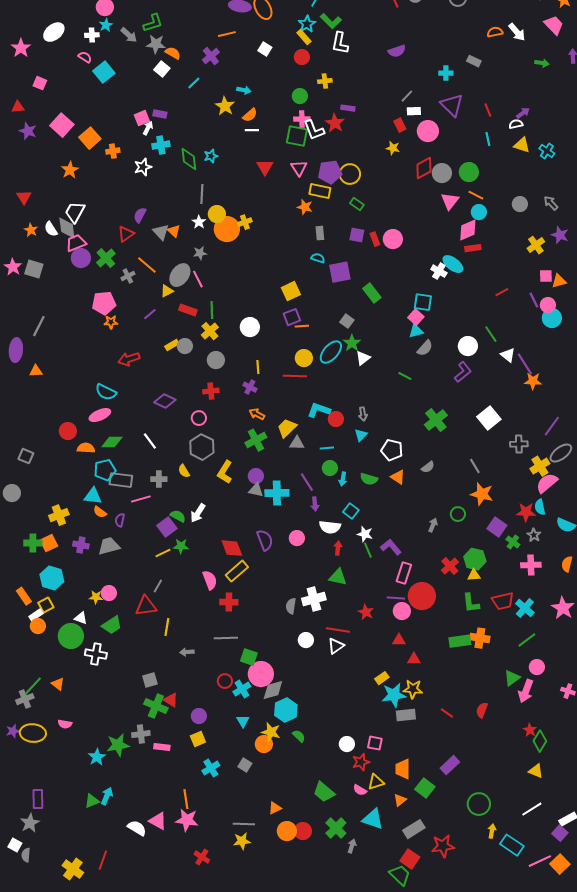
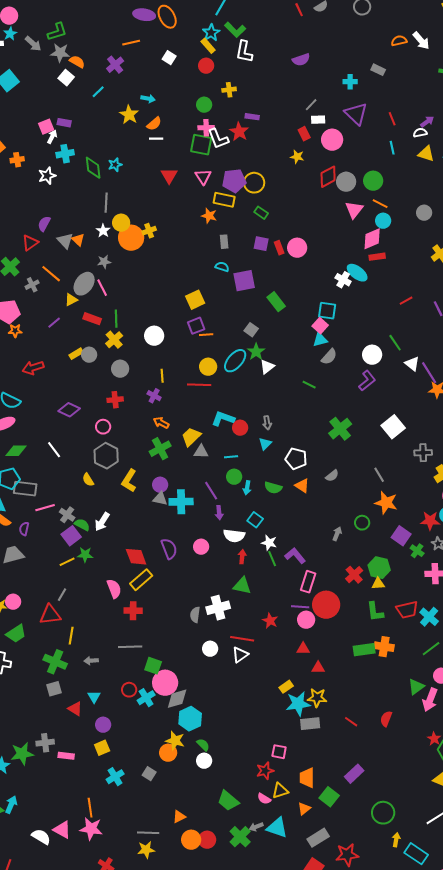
gray cross: (159, 479) -> (67, 515), moved, turned 35
green cross: (156, 706) -> (55, 662), moved
cyan triangle: (243, 721) -> (94, 697), moved
white circle: (347, 744) -> (204, 761), moved
gray arrow: (352, 846) -> (256, 827), moved, turned -128

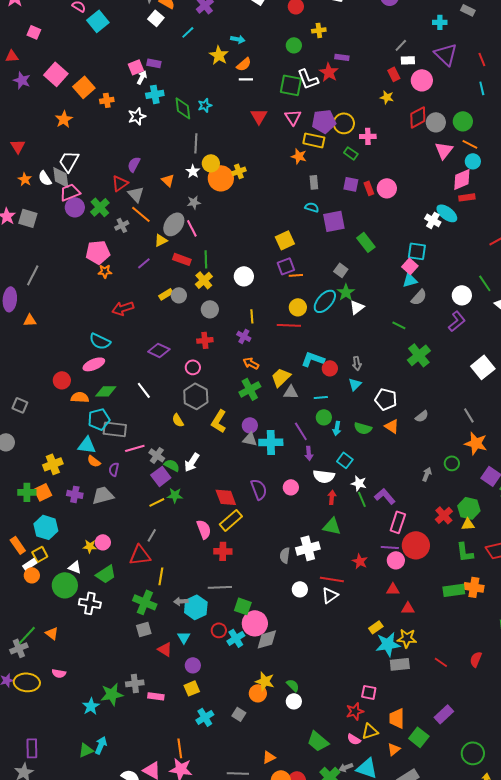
pink cross: (206, 128) -> (368, 136), moved
gray triangle: (65, 241) -> (136, 194), moved
green cross: (340, 429) -> (419, 355), moved
cyan hexagon: (190, 719) -> (196, 607), moved

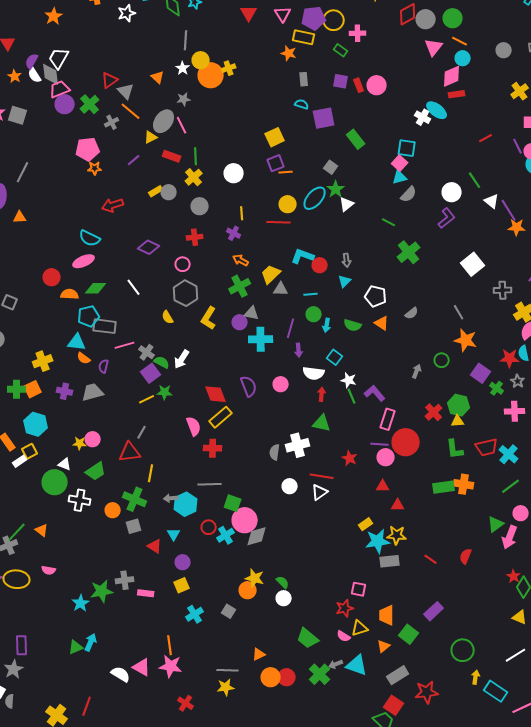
purple semicircle: (134, 164) -> (32, 61), moved
purple line: (301, 431) -> (291, 328), turned 48
gray triangle: (250, 439) -> (252, 313), moved
orange circle: (32, 575) -> (113, 510), moved

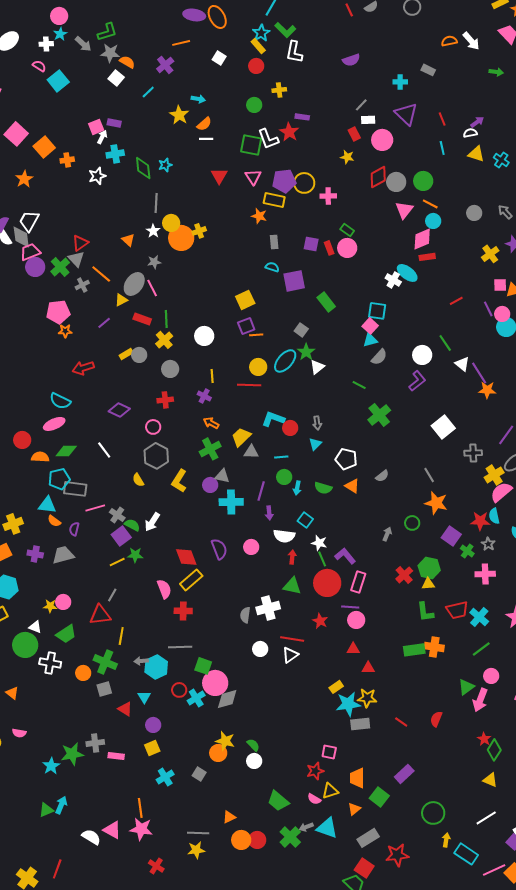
green rectangle: (341, 50) -> (347, 230), moved
gray triangle: (126, 91) -> (76, 259), moved
red circle: (406, 442) -> (327, 583), moved

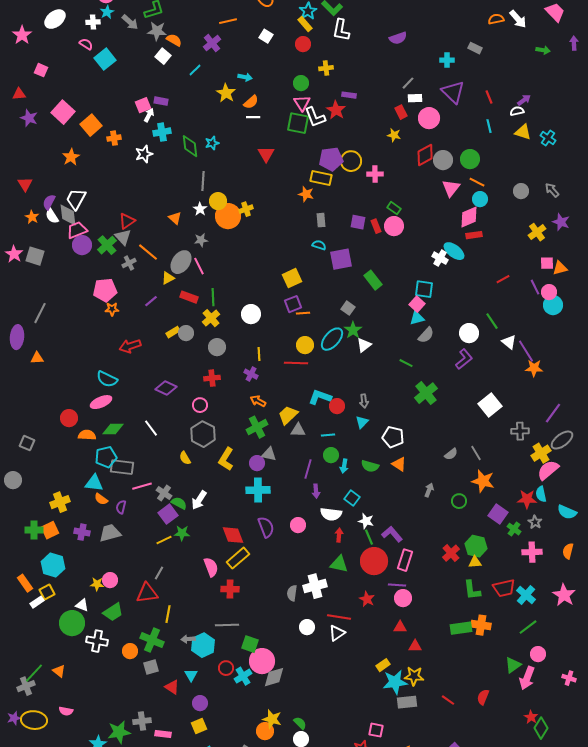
pink triangle: (253, 177) -> (302, 103), moved
gray semicircle: (382, 476) -> (451, 454), moved
cyan cross: (231, 502) -> (258, 490), moved
gray arrow: (387, 534) -> (429, 490), moved

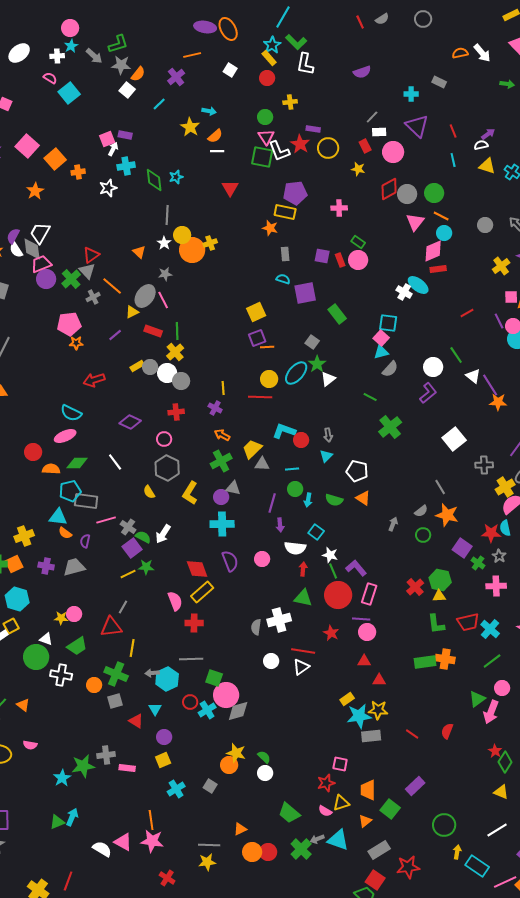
orange semicircle: (174, 40) -> (138, 74), turned 98
yellow circle: (351, 161) -> (328, 148), moved
white circle: (251, 314) -> (167, 373), moved
gray semicircle: (451, 454) -> (421, 511), moved

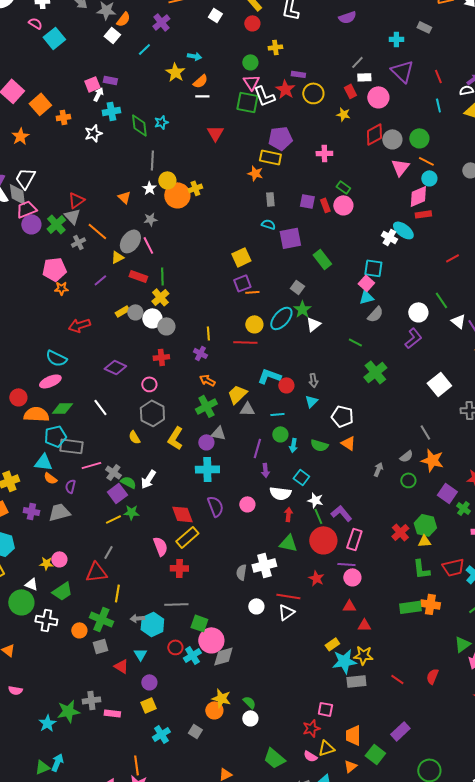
orange semicircle: (51, 469) -> (36, 414), size x1.4

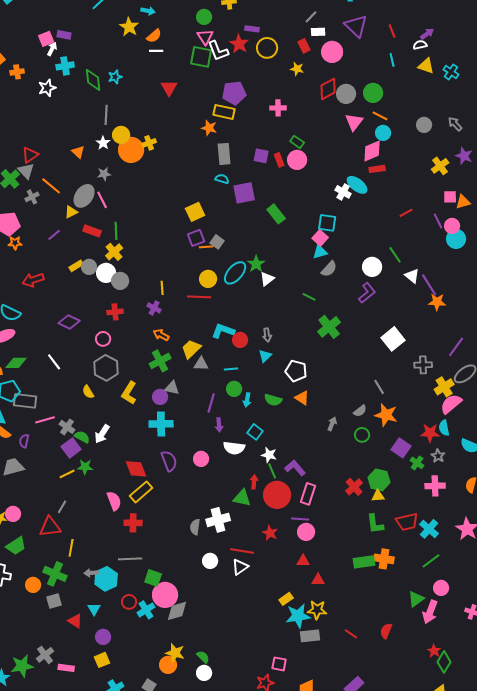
gray rectangle: (270, 199) -> (224, 154), size x1.5
gray square: (297, 287) -> (217, 242), moved
red arrow: (288, 514) -> (254, 482), moved
gray cross: (91, 700) -> (45, 655), turned -30

